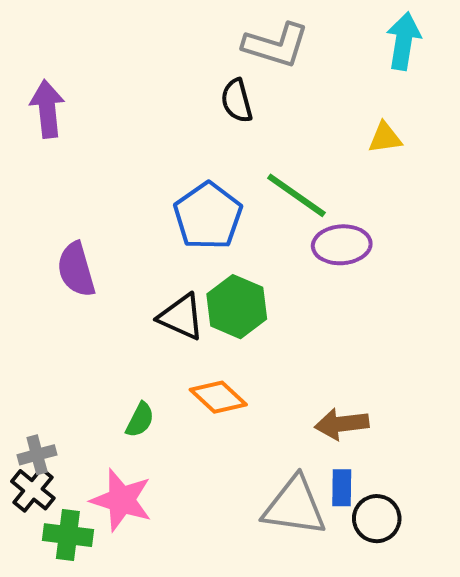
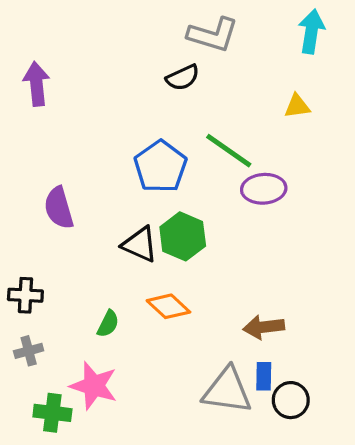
black semicircle: (237, 101) -> (183, 78), turned -100
black cross: (33, 490) -> (25, 295), moved, turned -36

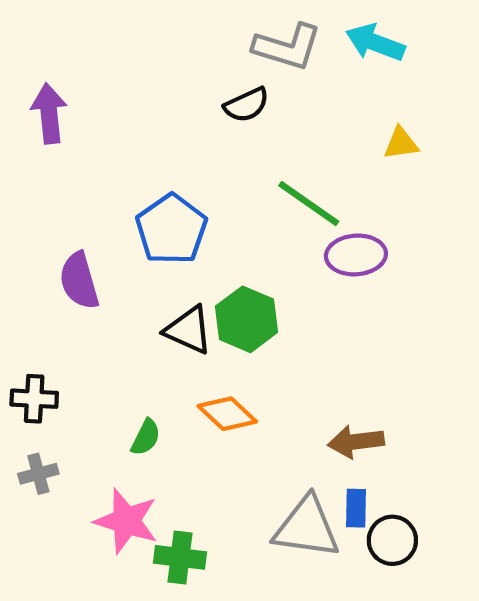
cyan arrow: (311, 32) -> (375, 43), moved, turned -78
blue pentagon: (160, 167) -> (171, 229), moved
green cross: (52, 413) -> (180, 557), moved

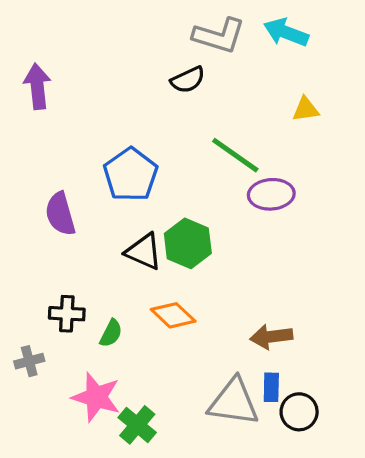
black cross: (34, 399) -> (67, 314), moved
green cross: (180, 557) -> (137, 425), turned 33

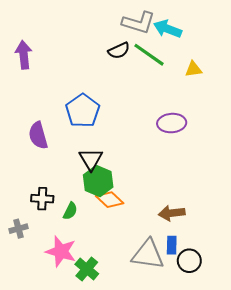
cyan arrow: (286, 32) -> (168, 29), moved
green line: (235, 155) -> (149, 55), moved
green hexagon: (188, 243) -> (98, 181), moved
black triangle: (144, 252) -> (91, 159), turned 35

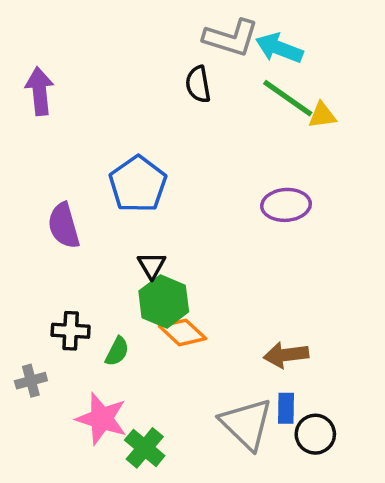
black semicircle: (119, 51) -> (198, 84), turned 105
green line: (149, 55) -> (288, 98), moved
black triangle: (91, 159) -> (152, 265), size x0.7
gray triangle: (148, 255) -> (246, 424), turned 36

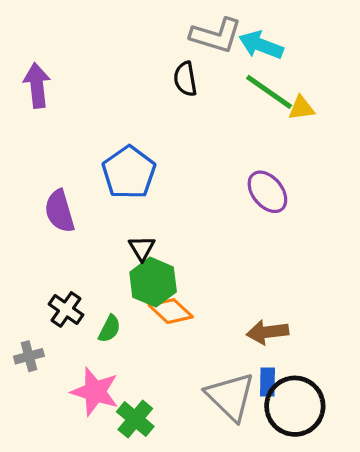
purple ellipse: (286, 205) -> (267, 192), turned 54
black cross: (71, 331) -> (66, 309), turned 32
black circle: (315, 434) -> (295, 406), size x1.6

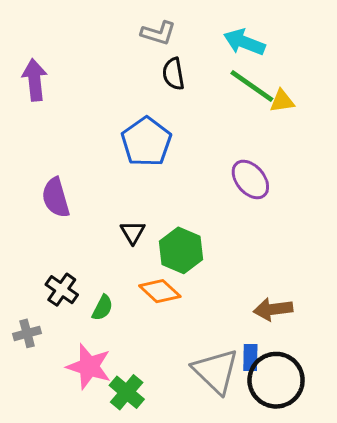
gray L-shape: (216, 35) -> (158, 33), moved, size x0.7
blue pentagon: (129, 172) -> (146, 142), moved
green hexagon: (153, 282) -> (181, 250), moved
brown arrow: (267, 332) -> (273, 309), moved

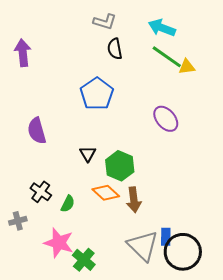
brown arrow: (273, 309) -> (134, 200), moved, turned -90

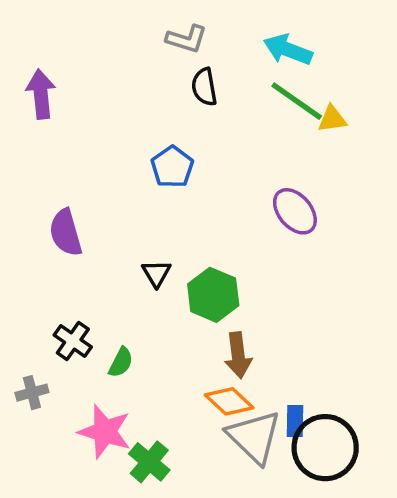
blue pentagon: (97, 94) -> (172, 167), size x0.7
orange diamond: (106, 193) -> (229, 401), moved

